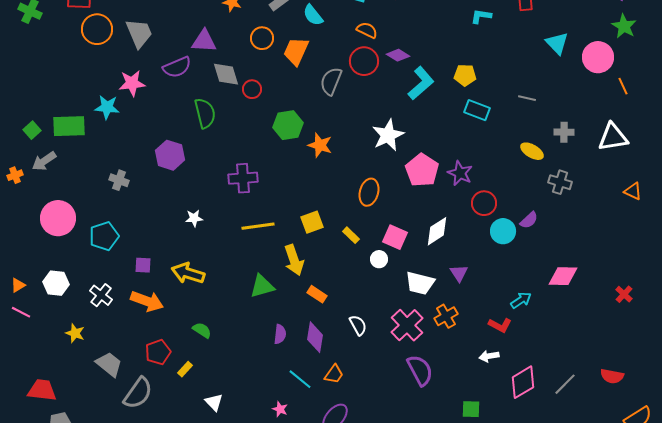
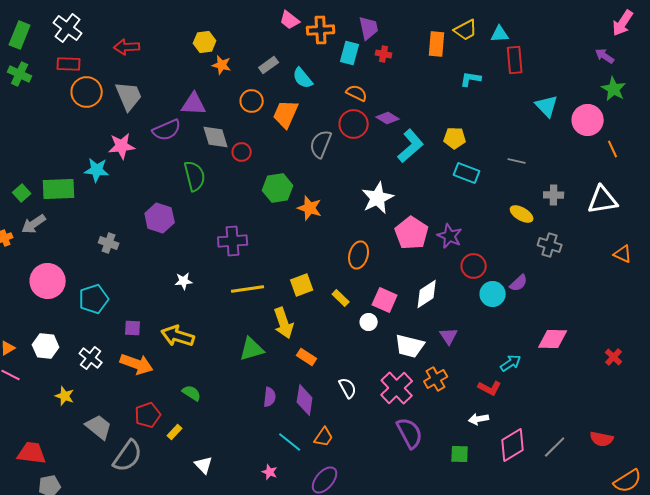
green square: (471, 409) -> (460, 454), moved

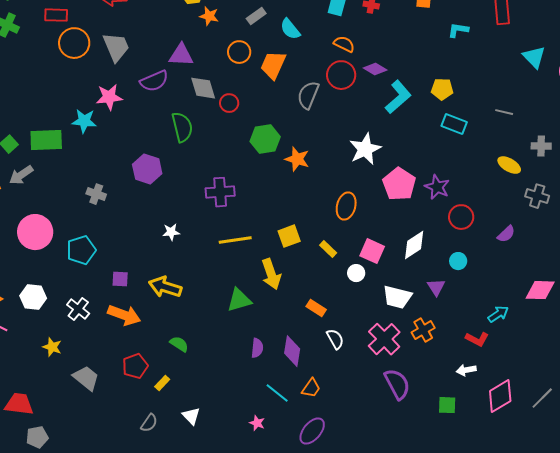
cyan circle: (493, 294) -> (458, 261), moved, size x0.7
orange rectangle: (307, 357) -> (316, 308), moved
gray semicircle: (128, 456) -> (149, 423), moved, size x0.6

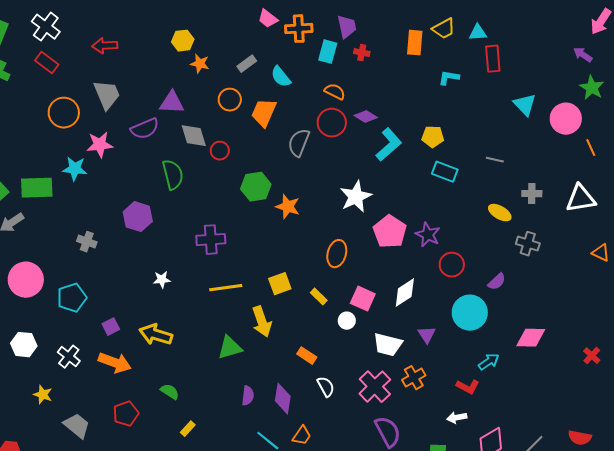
red rectangle: (56, 15) -> (47, 63), turned 35
orange circle: (74, 43) -> (64, 113), moved
cyan circle: (458, 261) -> (470, 313), moved, size x2.0
purple square: (120, 279) -> (111, 327), turned -30
yellow rectangle: (162, 383) -> (188, 429), moved

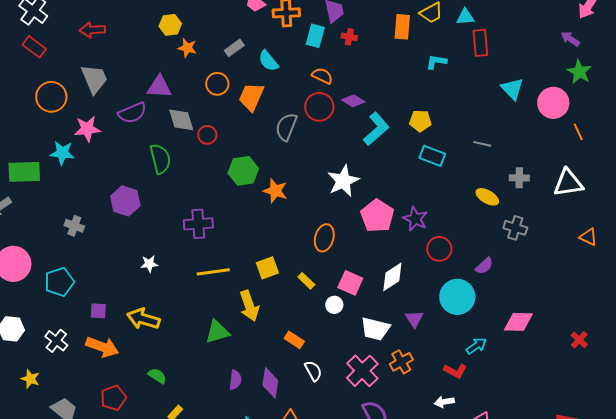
purple square: (111, 327) -> (98, 311), turned 30

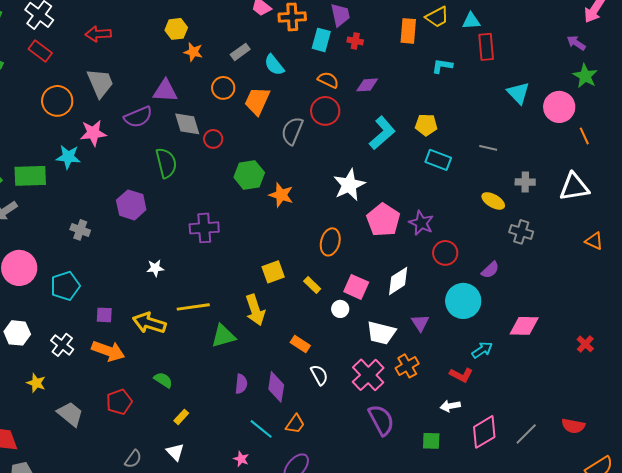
purple diamond: (353, 101) -> (367, 85), moved, turned -35
yellow line: (213, 272) -> (193, 307), moved

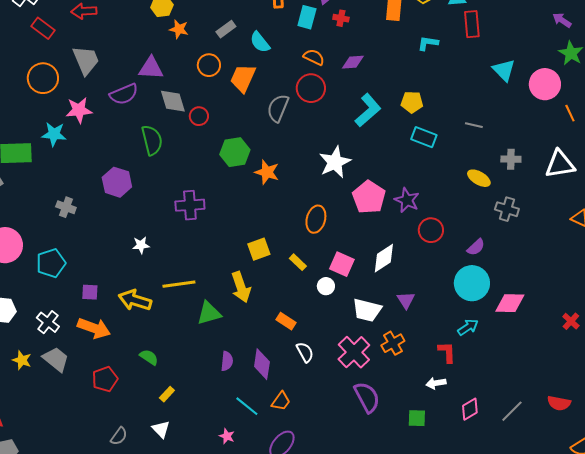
red rectangle: (40, 51) -> (43, 28), moved
cyan circle: (463, 301) -> (472, 283), moved
red L-shape: (461, 375) -> (447, 352), turned -120
gray trapezoid: (70, 414) -> (56, 359), moved
pink diamond: (484, 432) -> (470, 409), size x0.7

